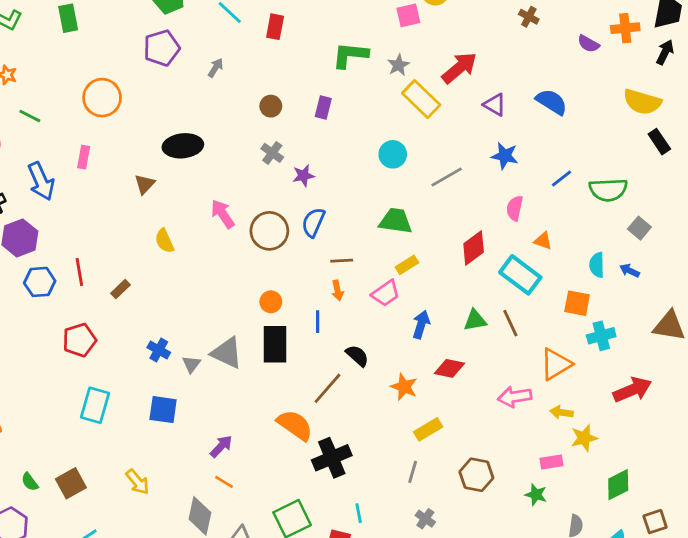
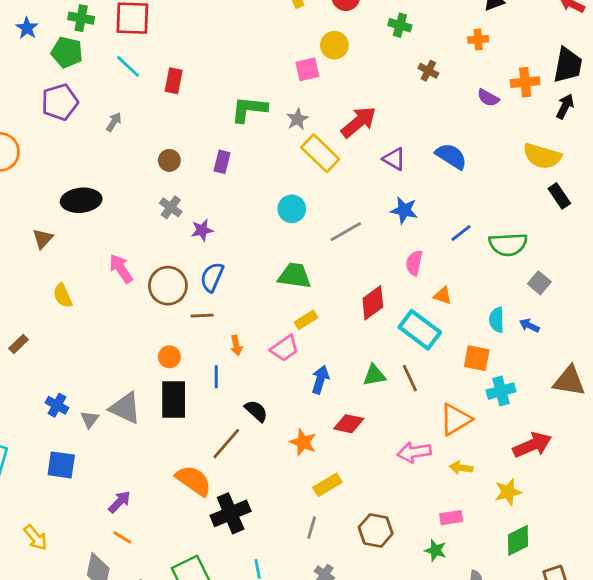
brown line: (342, 261) -> (202, 316), moved
yellow star: (584, 438) -> (508, 492), moved

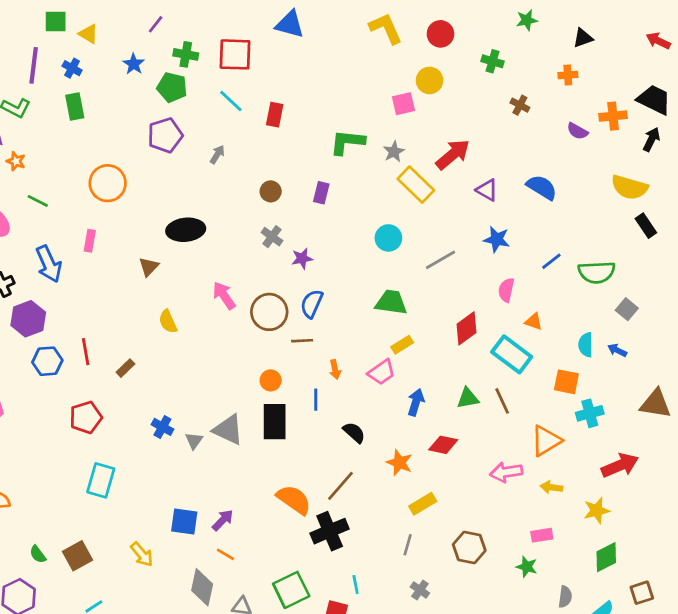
black trapezoid: (568, 65) -> (654, 100), turned -75
brown line: (226, 444) -> (340, 486), moved
blue square: (61, 465) -> (184, 521), moved

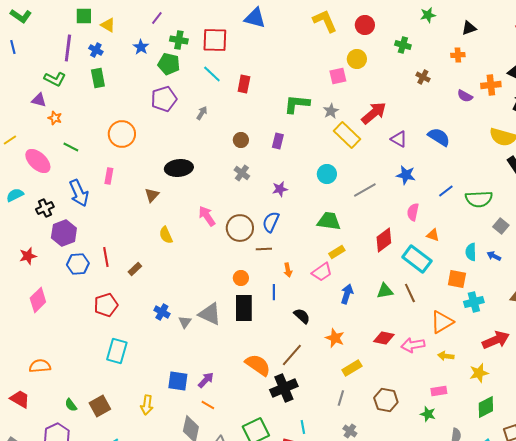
purple star: (302, 259) -> (280, 189), moved
red diamond: (443, 445) -> (384, 338), moved
yellow arrow: (142, 554) -> (147, 405), turned 48

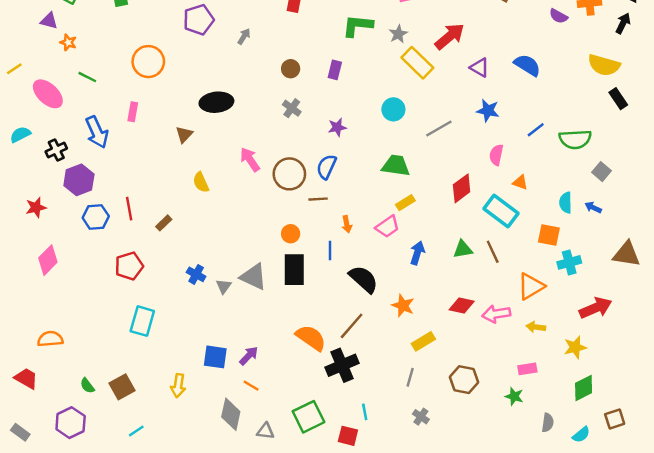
black semicircle: (302, 316) -> (364, 279), size x1.5

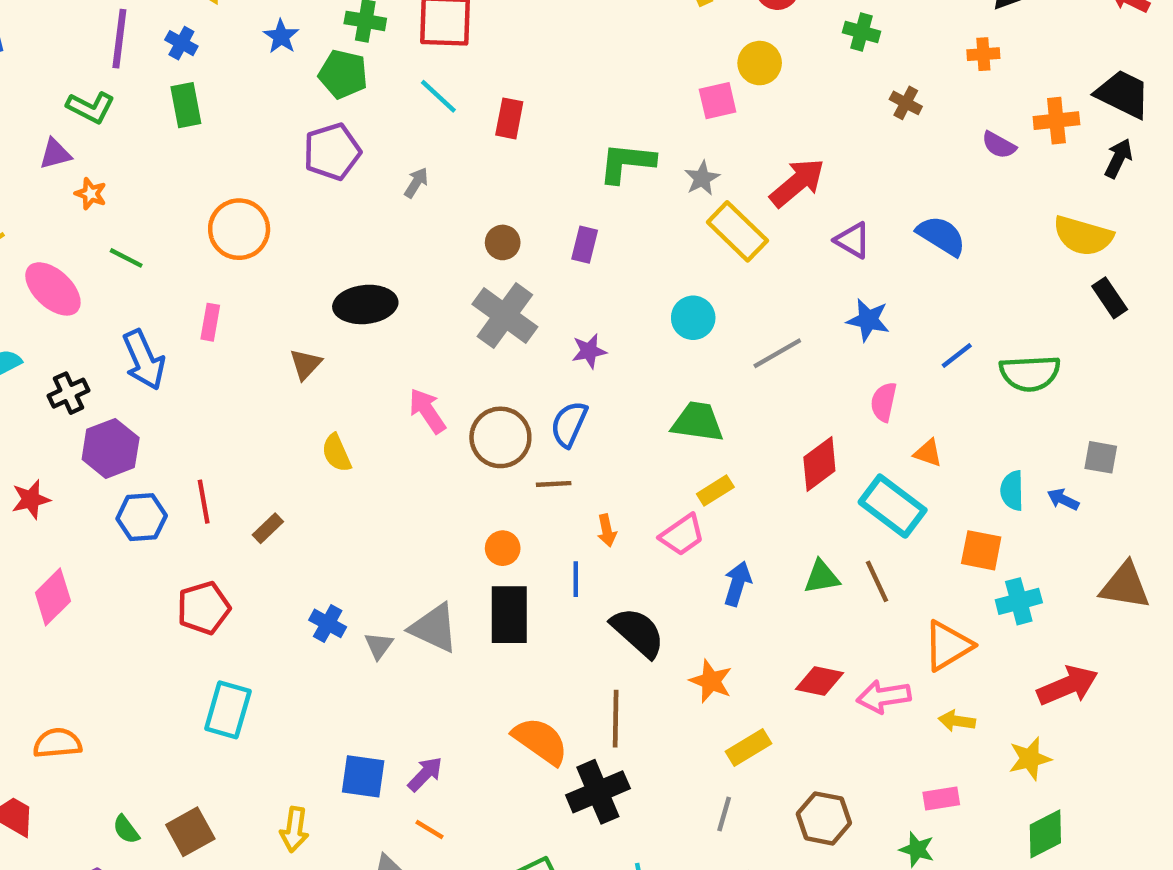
purple triangle: (49, 21) -> (55, 154), turned -30
gray cross: (292, 108) -> (505, 316), size x1.8
gray square: (601, 172) -> (1101, 457), moved, turned -30
brown line: (352, 326) -> (616, 719), turned -40

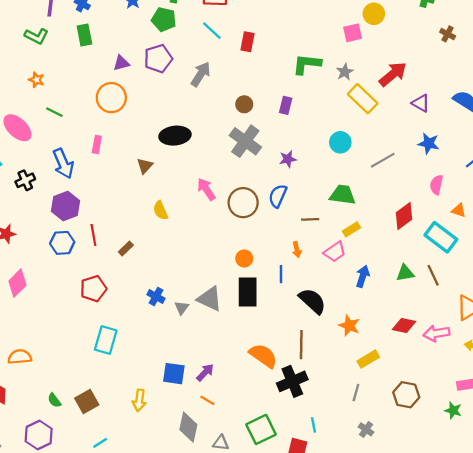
purple triangle: (55, 154) -> (121, 63), moved
gray arrow: (416, 183) -> (201, 74), size x1.6
purple hexagon: (111, 448) -> (65, 206), moved
brown line: (554, 484) -> (310, 219), moved

